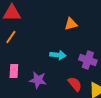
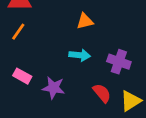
orange triangle: (71, 24) -> (85, 21), moved
pink rectangle: (14, 71) -> (22, 76), turned -64

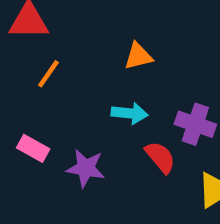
orange line: (18, 32) -> (48, 74), moved
red semicircle: (102, 93) -> (160, 157), moved

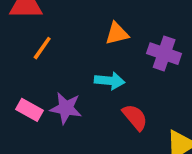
purple cross: (195, 124) -> (164, 54), moved
purple star: (86, 168) -> (66, 108), moved

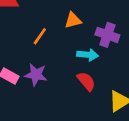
orange line: (42, 48) -> (40, 36), moved
cyan arrow: (109, 81) -> (88, 55), moved

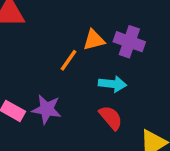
purple cross: (107, 35) -> (129, 42), moved
orange line: (40, 36) -> (69, 60), moved

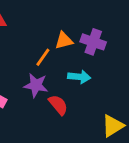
purple star: (47, 109) -> (36, 85), moved
red semicircle: (111, 118) -> (58, 105), moved

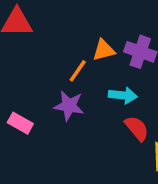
red semicircle: (58, 105) -> (137, 128), moved

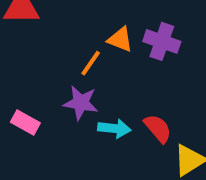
orange triangle: (104, 50) -> (120, 39), turned 35
cyan arrow: (123, 95) -> (114, 128), moved

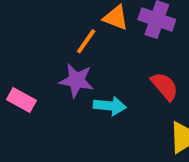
red semicircle: (158, 128) -> (165, 86), moved

